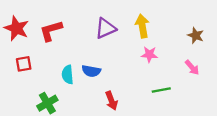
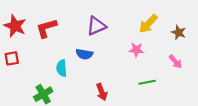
yellow arrow: (142, 26) -> (148, 24), moved, turned -126
red square: (24, 64) -> (12, 58), moved
blue semicircle: (91, 71) -> (84, 54), moved

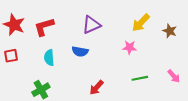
pink arrow: (175, 62) -> (174, 76), moved
cyan semicircle: (62, 68) -> (49, 58), moved
red arrow: (102, 92) -> (97, 88), turned 63

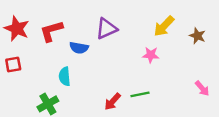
blue semicircle: (80, 52) -> (79, 48), moved
cyan semicircle: (49, 58) -> (65, 76), moved
green line: (140, 78) -> (140, 94), moved

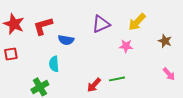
purple triangle: (106, 29) -> (101, 24), moved
brown star: (197, 36) -> (165, 41), moved

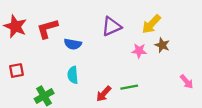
brown star: (165, 41) -> (162, 45), moved
red square: (11, 54) -> (16, 71), moved
cyan semicircle: (54, 64) -> (73, 75), moved

